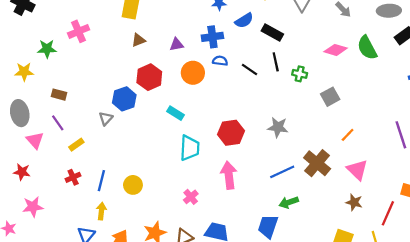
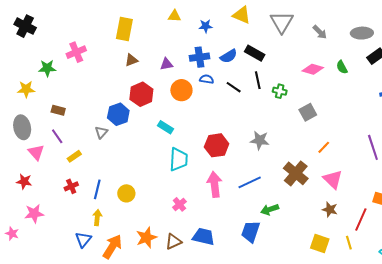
blue semicircle: (244, 20) -> (229, 56), moved
green semicircle: (367, 48) -> (342, 67), size x0.6
blue line: (282, 172) -> (250, 182), moved

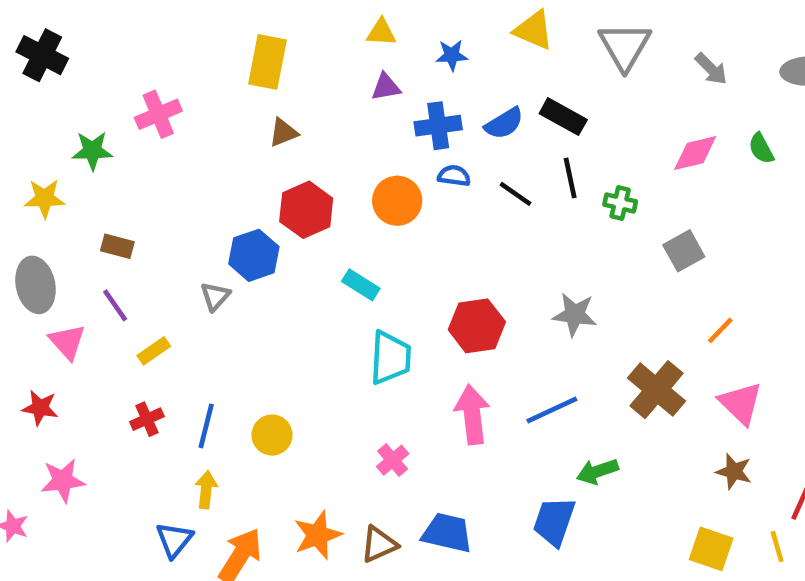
purple triangle: (166, 64) -> (386, 87), moved
pink diamond: (313, 69) -> (695, 153), turned -30

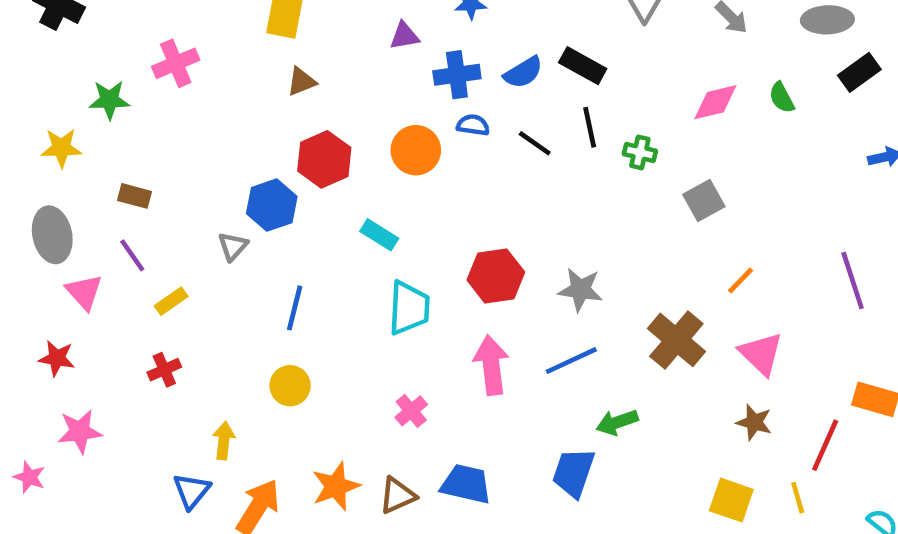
gray star: (575, 314) -> (580, 290), moved
blue line: (206, 426) -> (295, 308), moved

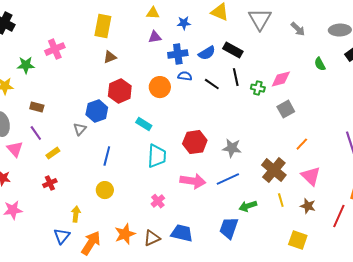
pink diamond: (715, 102) -> (281, 79), moved
pink arrow: (491, 365) -> (193, 181), turned 105
yellow line: (798, 498) -> (281, 200), moved

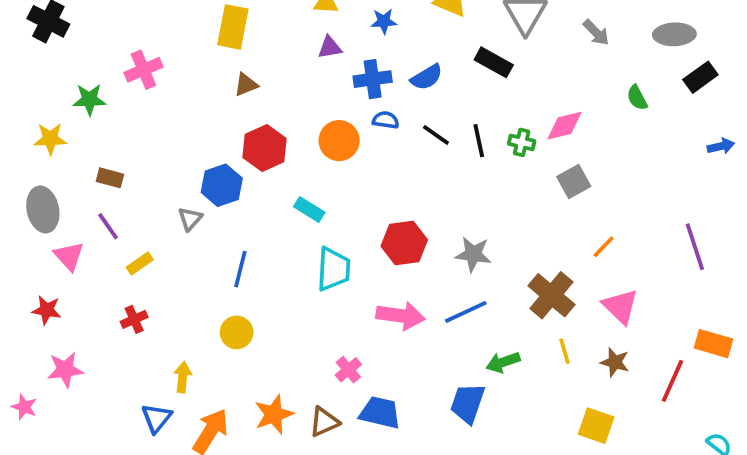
black rectangle: (233, 50) -> (494, 62), moved
black line: (236, 77) -> (479, 141), moved
pink cross: (158, 201) -> (348, 370), moved

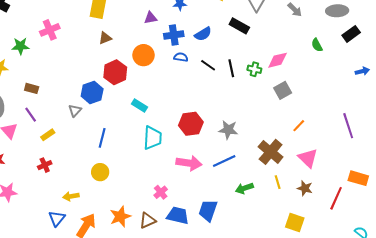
orange circle: (339, 141) -> (144, 55), moved
yellow arrow: (183, 377) -> (71, 196), turned -105
blue trapezoid: (468, 403) -> (208, 210), moved

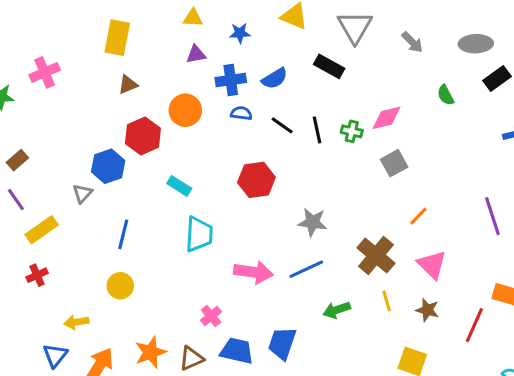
brown rectangle: (32, 88) -> (17, 160), turned -56
red hexagon: (191, 124) -> (256, 180), moved
yellow rectangle: (48, 135) -> (42, 230), size x1.5

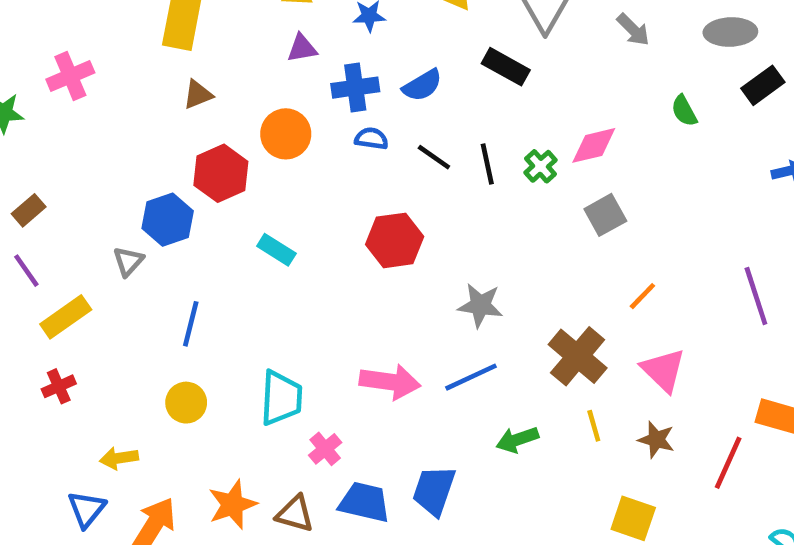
green cross: (352, 131) -> (541, 166), turned 35
cyan trapezoid: (199, 234) -> (281, 398), moved
brown triangle: (191, 358) -> (295, 514), turned 40

